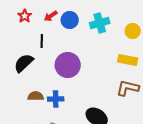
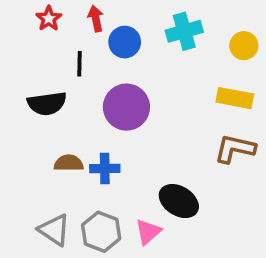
red arrow: (51, 16) -> (96, 19), turned 112
blue circle: (70, 20) -> (125, 42), moved
black semicircle: (24, 63) -> (47, 103), turned -145

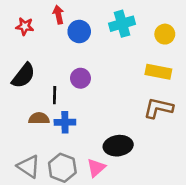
red star: (49, 19) -> (25, 26), moved, turned -30
black line: (79, 64) -> (55, 95), moved
black semicircle: (47, 103) -> (23, 76), turned -44
purple circle: (126, 107) -> (80, 78), size x0.6
black ellipse: (179, 201) -> (118, 146), turned -40

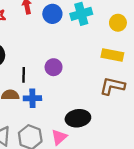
blue circle: (79, 32) -> (52, 14), moved
purple circle: (80, 78) -> (54, 67), moved

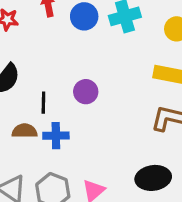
black ellipse: (78, 118) -> (153, 178), moved

